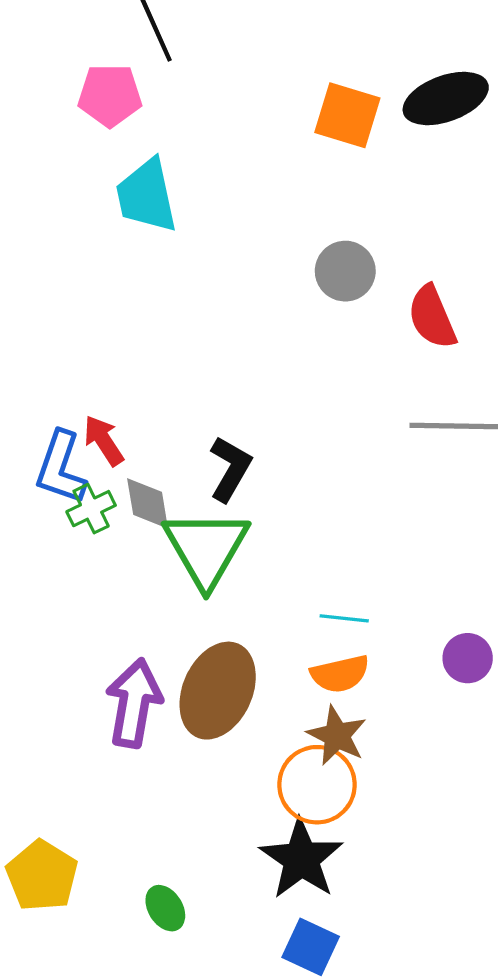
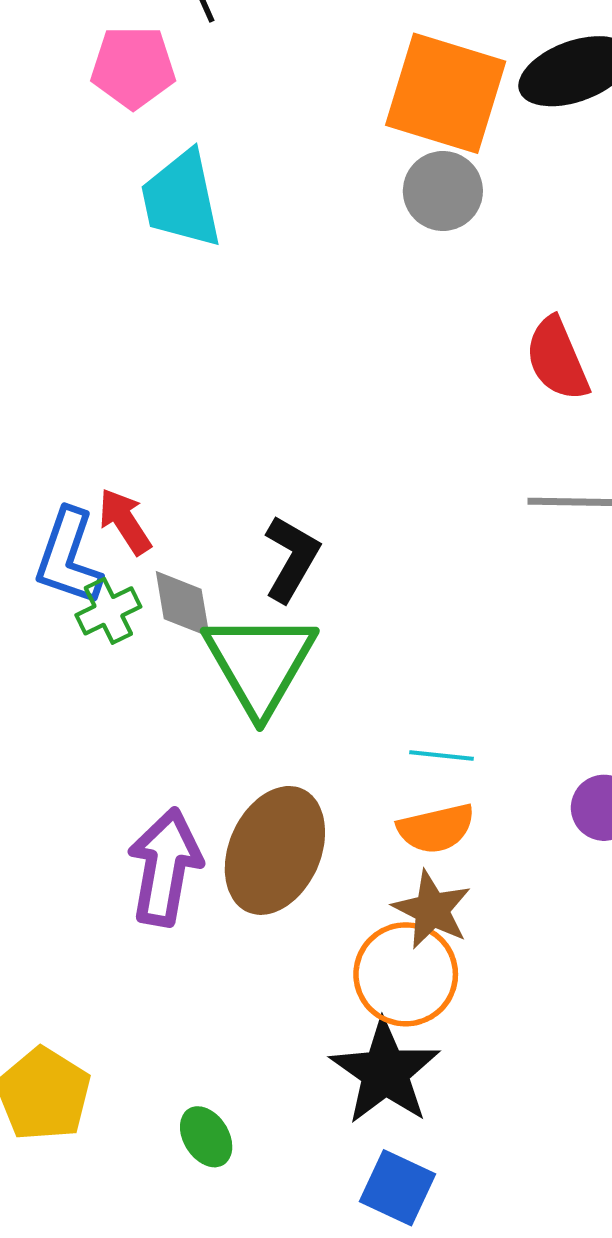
orange square: (347, 115) -> (446, 93), size x1.4
gray circle: (345, 271) -> (443, 191), moved

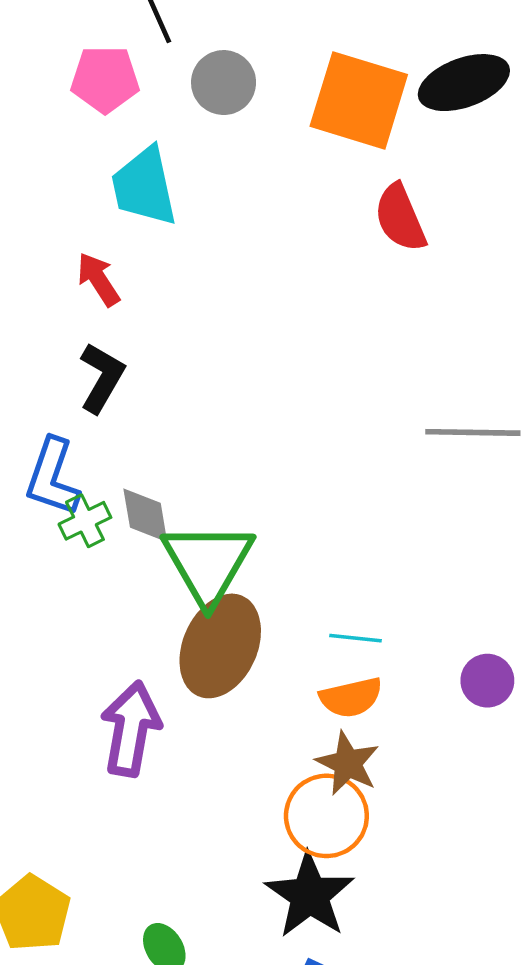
gray circle: (443, 191) -> (224, 83), moved
red semicircle: (557, 359) -> (400, 218), moved
red arrow: (125, 521) -> (98, 279), moved
black L-shape: (291, 559) -> (102, 378), moved
brown ellipse: (275, 850) -> (220, 646), moved

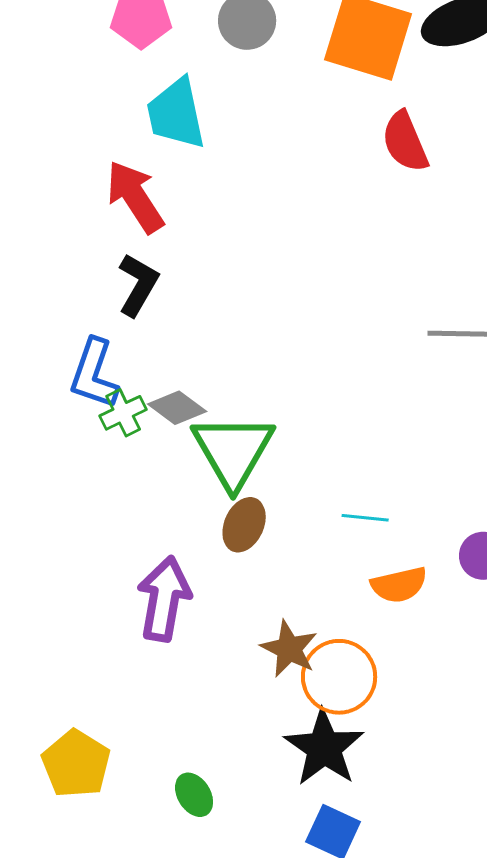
red arrow: (98, 279) -> (135, 197), size x1.5
gray diamond: (145, 515) -> (177, 408), turned -44
brown ellipse: (220, 646) -> (244, 525), size x0.6
orange semicircle: (351, 697) -> (399, 585), moved
brown star: (348, 763) -> (289, 649), moved

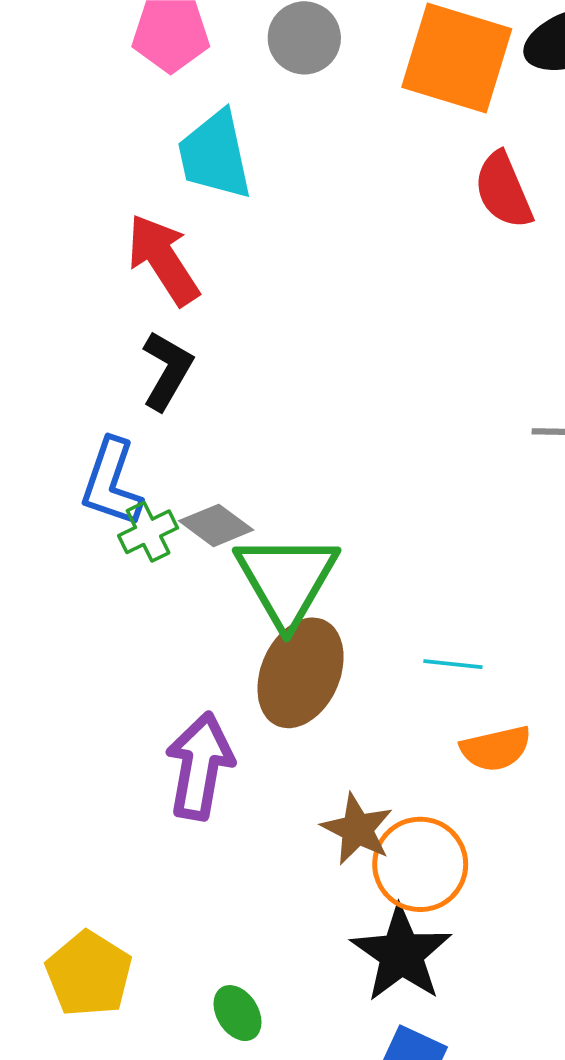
brown ellipse: (244, 525) -> (301, 673), size x1.6

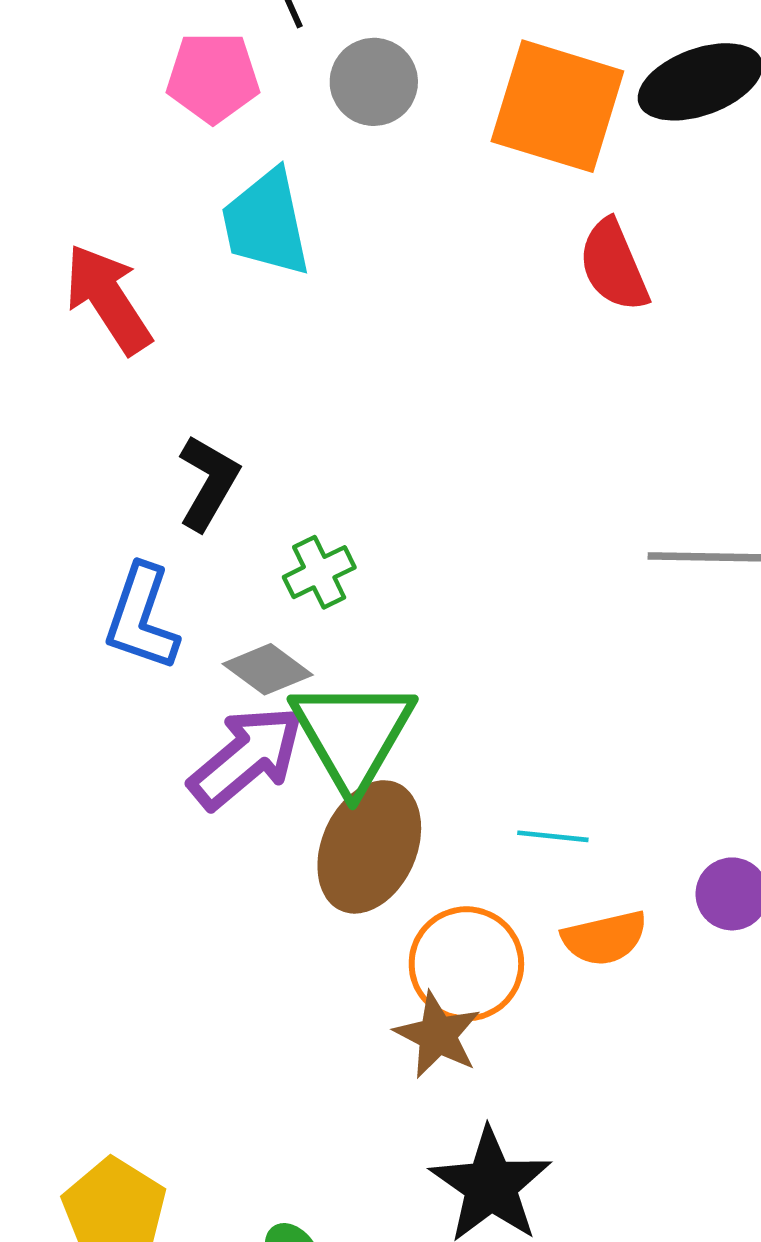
red arrow: (163, 260) -> (108, 299), moved
green cross: (148, 532) -> (319, 572), moved
purple arrow: (200, 766) -> (246, 757), moved, turned 40
orange circle: (420, 864) -> (466, 964), moved

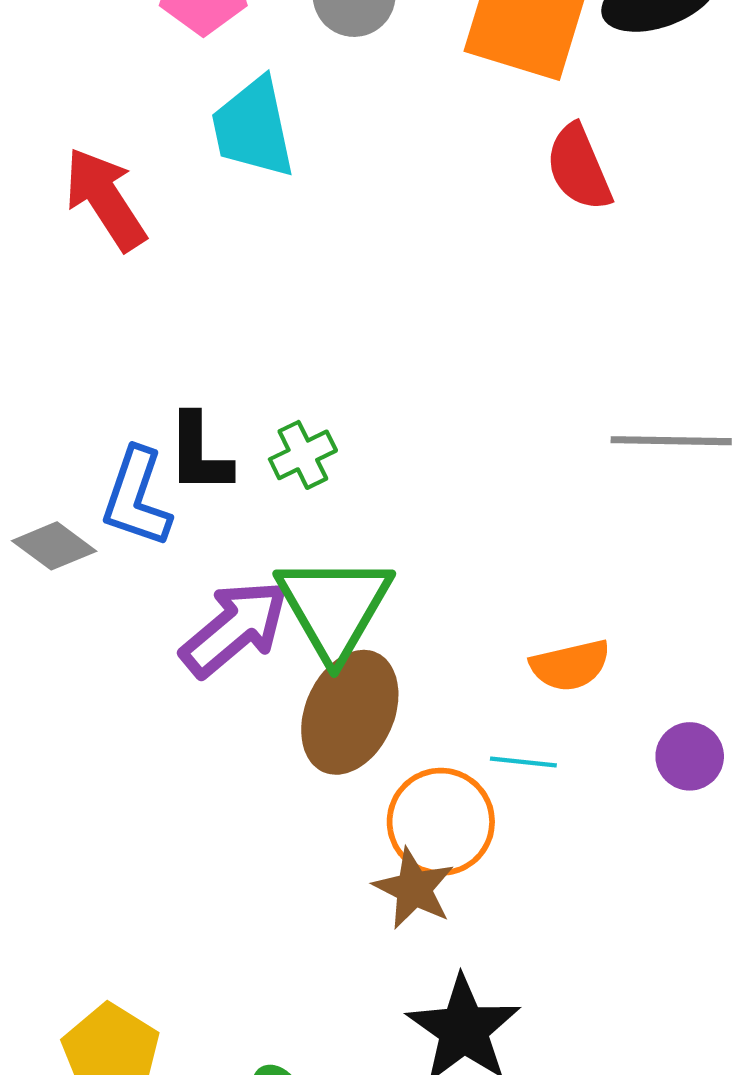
black L-shape: (208, 483) -> (199, 453), moved, turned 150
gray diamond: (268, 669) -> (54, 546), moved
cyan line: (553, 836) -> (523, 762), moved
orange semicircle: (605, 938) -> (570, 665), moved

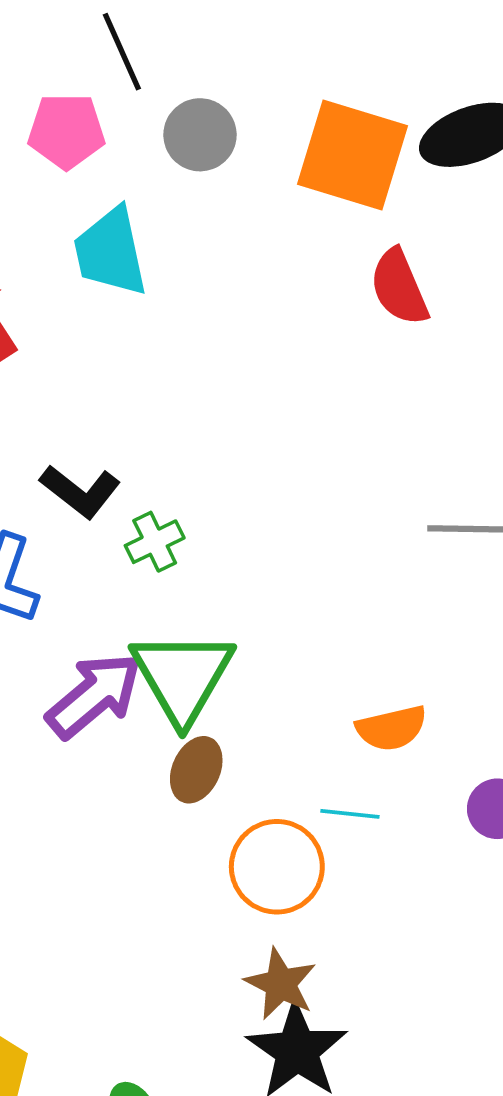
black L-shape: (199, 453) -> (80, 491), moved, turned -52
brown ellipse: (350, 712) -> (196, 770), size x0.6
brown star: (414, 889) -> (281, 984), moved

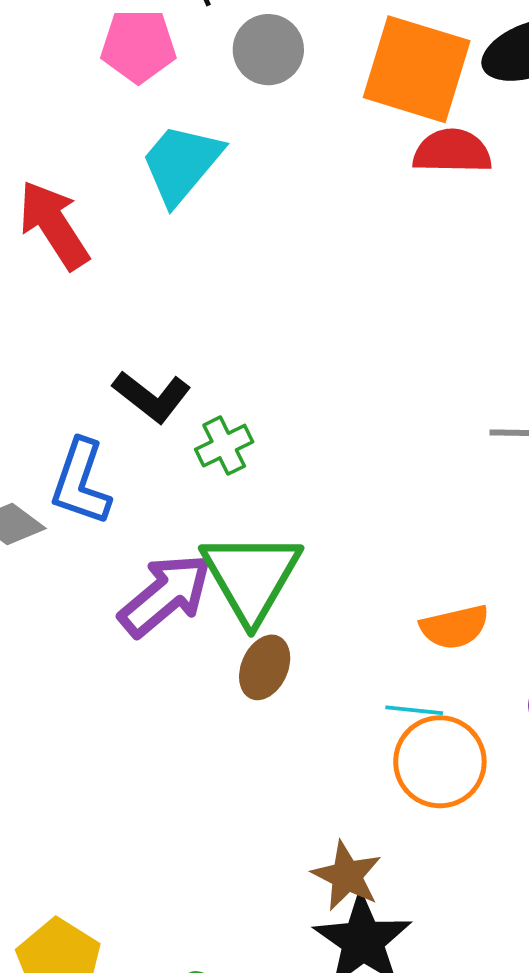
cyan trapezoid: (111, 252) -> (181, 164), turned 52
red semicircle: (399, 287) -> (452, 151), moved, turned 114
orange circle: (277, 867) -> (440, 762), moved

